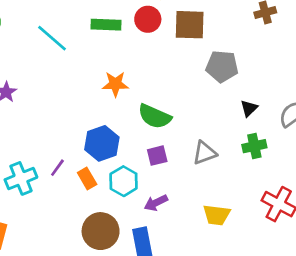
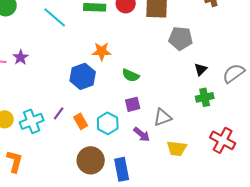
green semicircle: (155, 116) -> (131, 75), size x0.7
blue hexagon: (102, 143) -> (83, 76), moved
gray triangle: (204, 153) -> (163, 117), moved
purple arrow: (156, 203) -> (142, 134), moved, turned -114

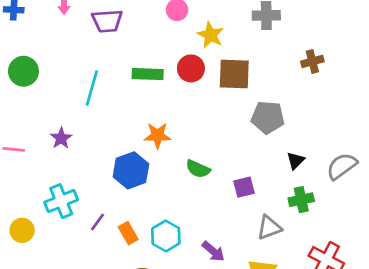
cyan line: (55, 17) -> (92, 88), turned 65
purple star: (21, 57) -> (61, 138), moved
purple square: (133, 104) -> (244, 187), moved
gray triangle: (163, 117) -> (269, 228), moved
cyan cross: (32, 121) -> (61, 201), moved

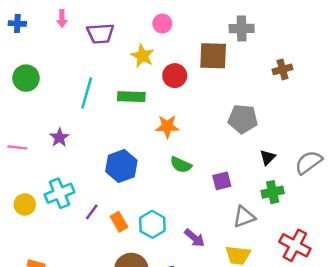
yellow star: (211, 35) -> (142, 56), moved
green rectangle: (148, 74) -> (131, 97), moved
brown square: (234, 74) -> (213, 56), moved
orange star: (157, 135) -> (167, 126), moved
yellow circle: (22, 230) -> (25, 204), moved

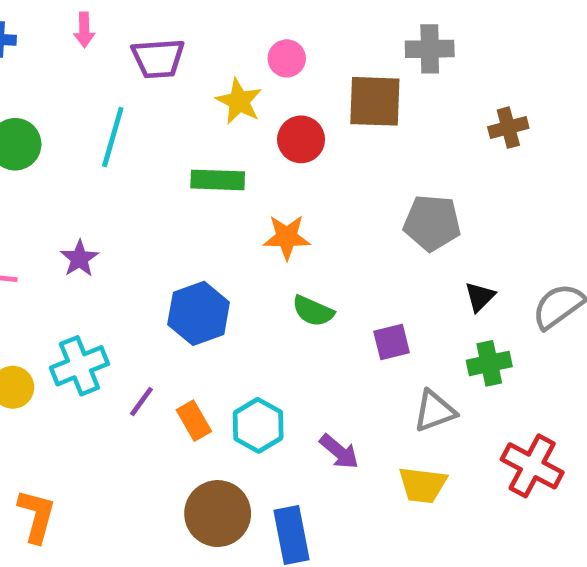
pink circle: (162, 24) -> (287, 58), moved
cyan line: (87, 93) -> (113, 137), moved

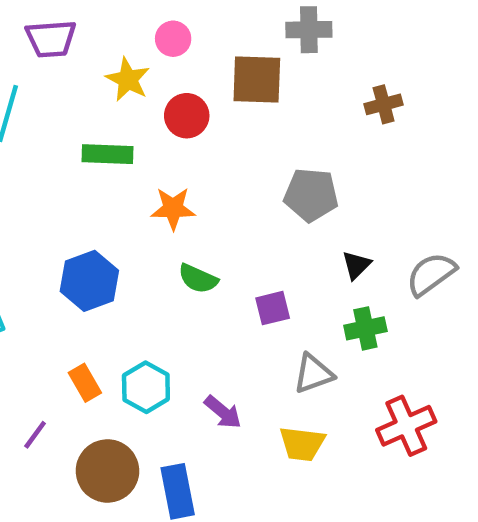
purple line: (141, 402) -> (35, 435), moved
red cross: (532, 466) -> (406, 426), turned 38

